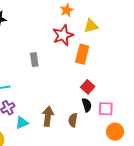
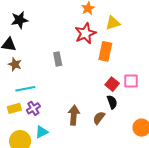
pink square: (106, 109) -> (131, 81), moved
brown semicircle: (73, 120) -> (99, 118), turned 32
cyan triangle: (22, 123) -> (42, 132), moved

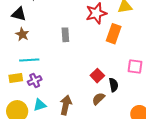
red square: (112, 84) -> (97, 76), moved
brown arrow: (74, 115) -> (66, 105), moved

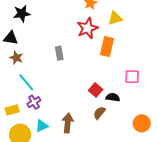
cyan line: (29, 60) -> (26, 82), turned 60
yellow rectangle: (16, 78) -> (12, 110), moved
black semicircle: (114, 85) -> (113, 97), turned -64

